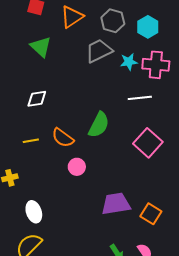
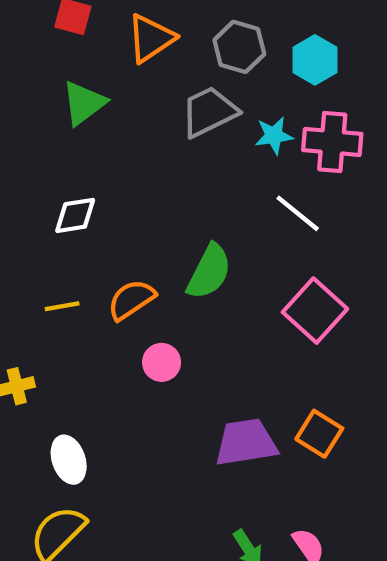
green triangle: (41, 47) -> (84, 103), turned 40
white line: (140, 98) -> (298, 213), turned 45
orange semicircle: (63, 138) -> (131, 300), turned 110
orange square: (151, 214) -> (319, 434), moved

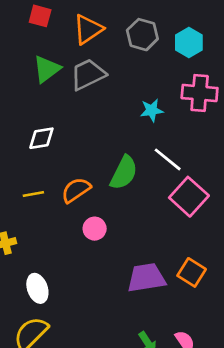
gray trapezoid: (209, 112) -> (88, 74), moved
cyan star: (274, 136) -> (152, 110), moved
white line: (298, 213) -> (168, 159), moved

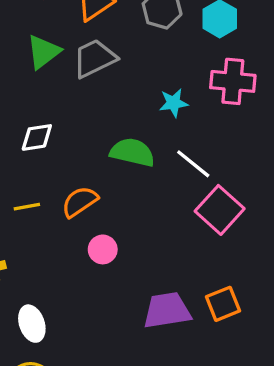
green semicircle: (124, 173) -> (132, 152), moved, turned -104
orange square: (192, 272) -> (223, 304), turned 36

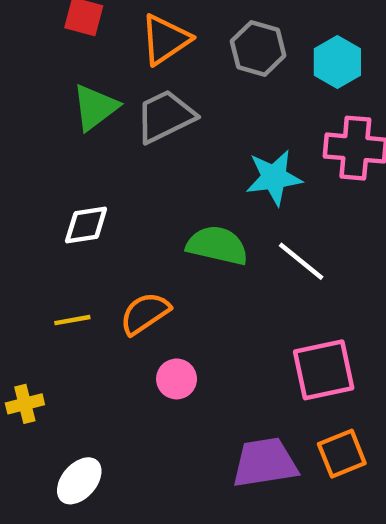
cyan star: (174, 103) -> (274, 177), size x1.4
pink square: (220, 210) -> (324, 370), moved, turned 36
white ellipse: (32, 324) -> (79, 481), turned 60

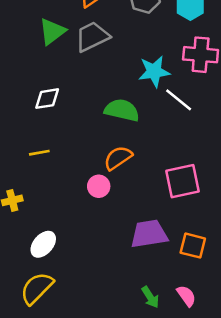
white line: (301, 261) -> (179, 100), moved
orange semicircle: (145, 313) -> (118, 158), moved
orange square: (342, 454) -> (193, 246), moved, turned 36

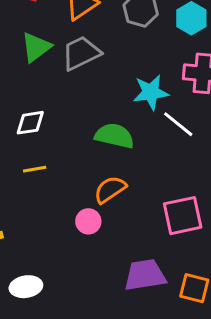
yellow line: (39, 153) -> (35, 169), moved
white ellipse: (43, 244) -> (26, 287), turned 40

